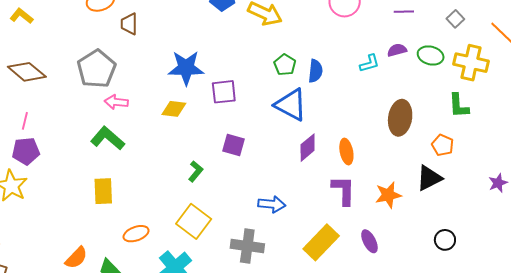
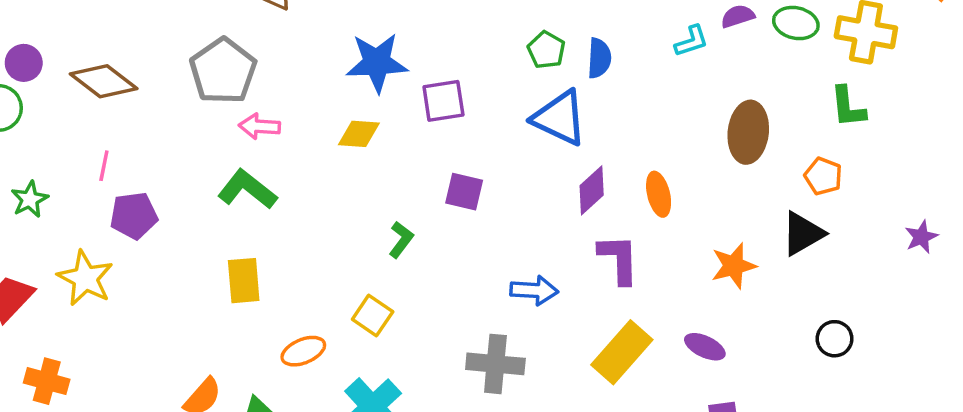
purple pentagon: (26, 151) -> (134, 216), moved
purple L-shape: (343, 190) -> (619, 259), moved
yellow square: (194, 221) -> (373, 316), moved, size x0.7
purple ellipse: (369, 241) -> (705, 347), turned -35

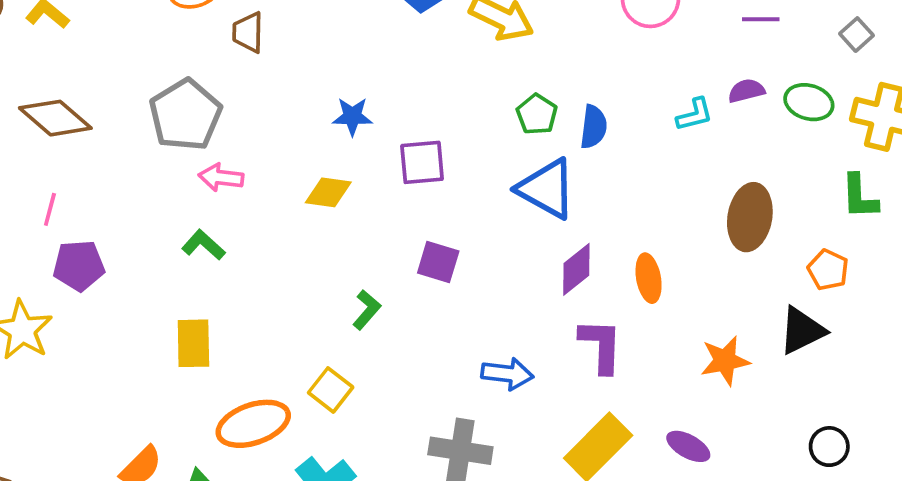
blue star: (377, 63) -> (352, 116), size x0.6
green L-shape: (247, 189) -> (203, 245), size x0.7
orange ellipse: (303, 351) -> (253, 424), size x1.5

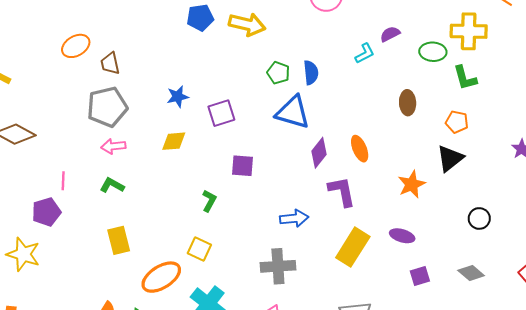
green ellipse: (809, 102) -> (433, 52), moved
gray pentagon: (185, 115) -> (107, 107), moved, turned 30
pink line: (50, 209) -> (63, 181), moved
brown ellipse: (750, 217) -> (408, 103), size x0.7

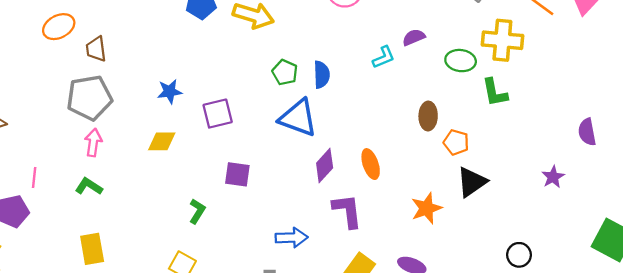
orange pentagon: (457, 122) -> (456, 142), moved
pink arrow: (113, 146) -> (93, 142), turned 100
black circle: (479, 218) -> (519, 255), moved

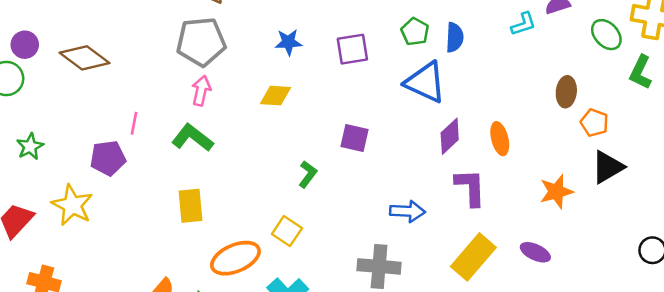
green ellipse: (461, 61) -> (606, 35), turned 36
green L-shape: (495, 93) -> (641, 72), turned 32
purple square: (218, 114) -> (352, 49), moved
green L-shape: (89, 186) -> (192, 138), size x1.4

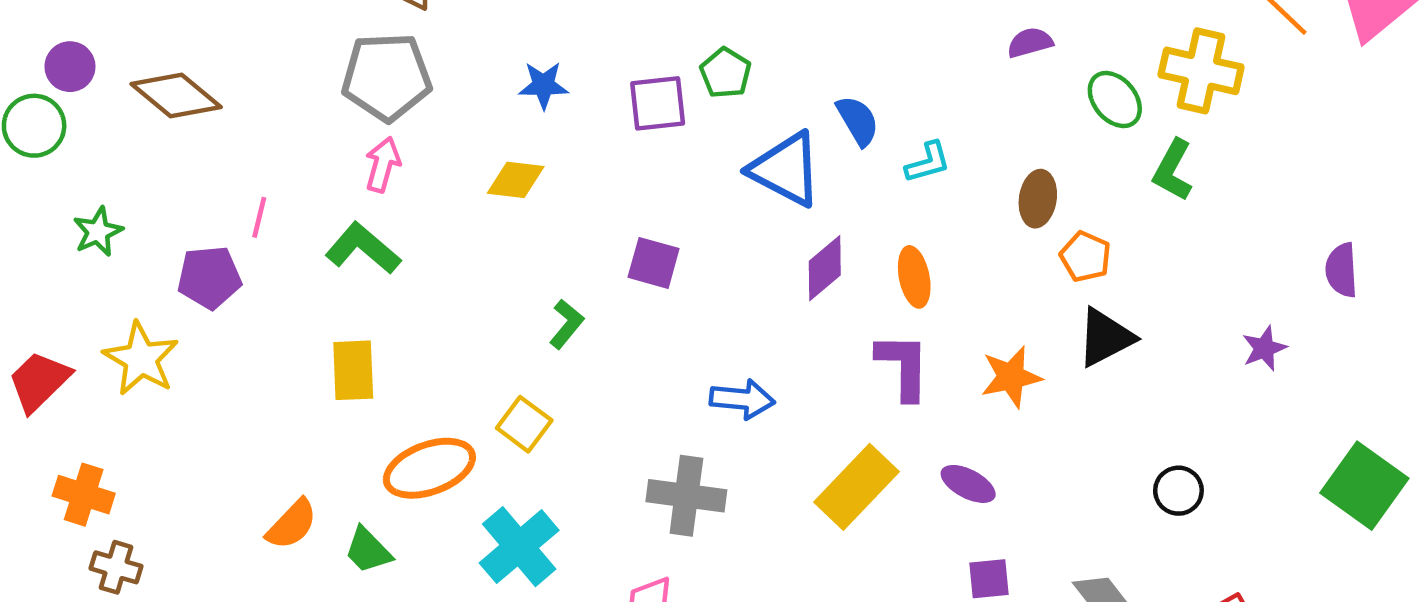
cyan L-shape: (523, 24) -> (928, 162), moved
green pentagon: (415, 32) -> (726, 73), moved
blue semicircle: (455, 37) -> (858, 121), moved, turned -36
green star: (30, 147) -> (98, 232), moved
purple L-shape: (470, 187) -> (903, 366), moved

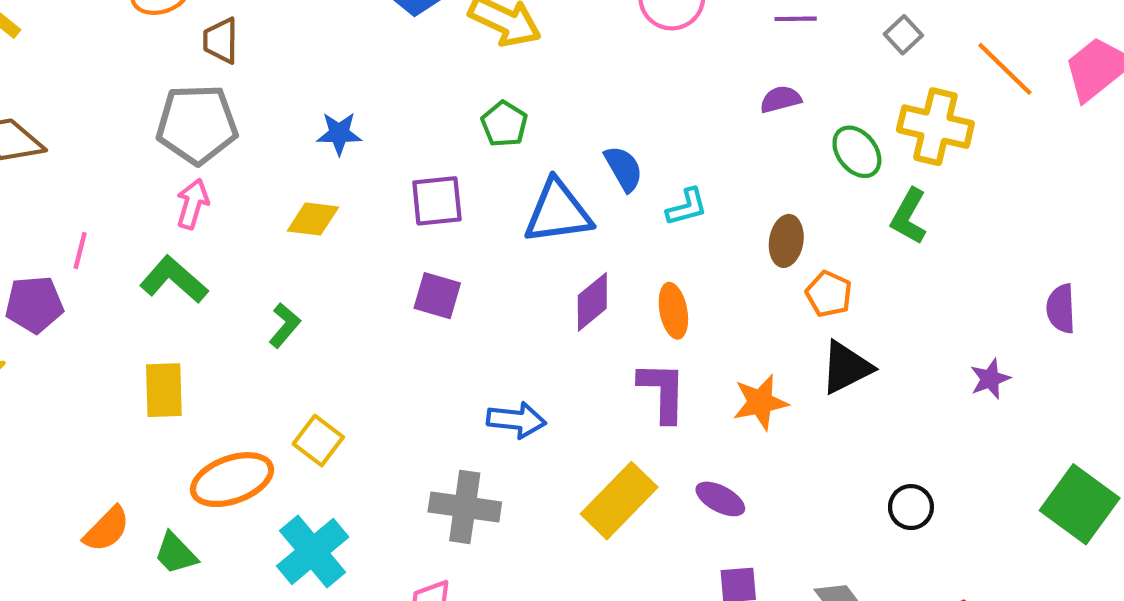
purple square: (658, 103) -> (437, 201), moved
blue triangle: (786, 169) -> (558, 212), turned -36
green L-shape: (566, 324) -> (285, 325), moved

